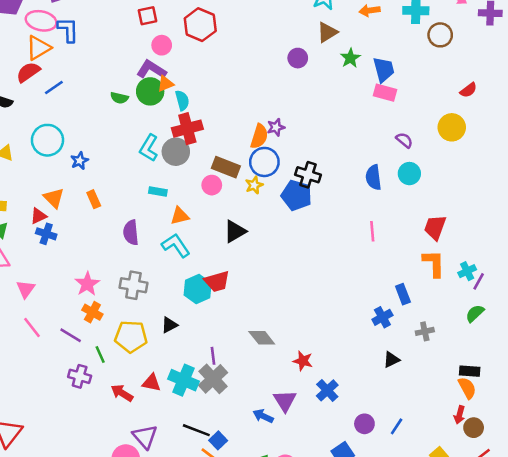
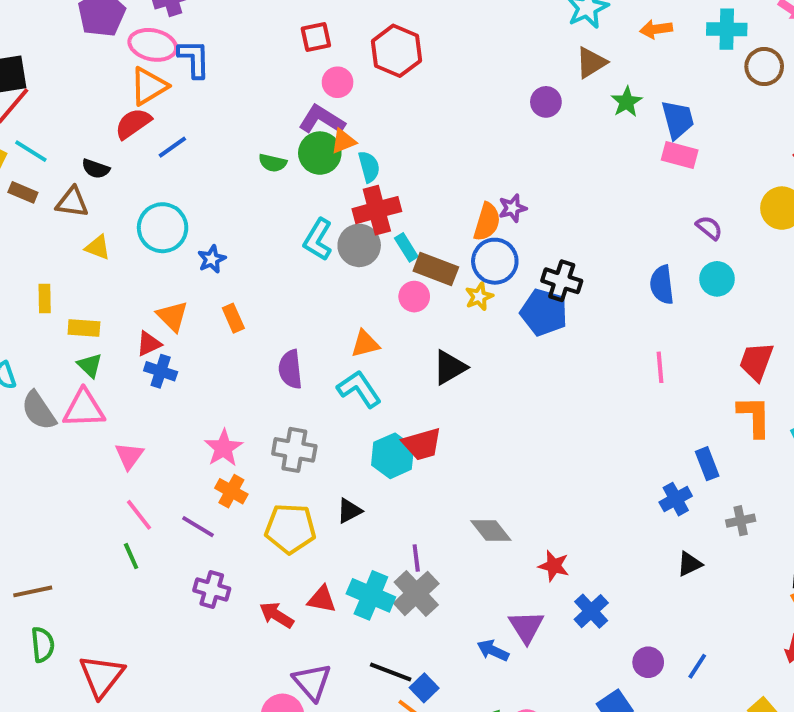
cyan rectangle: (158, 191) -> (406, 247), moved, turned 48
green line: (100, 354) -> (131, 556), moved

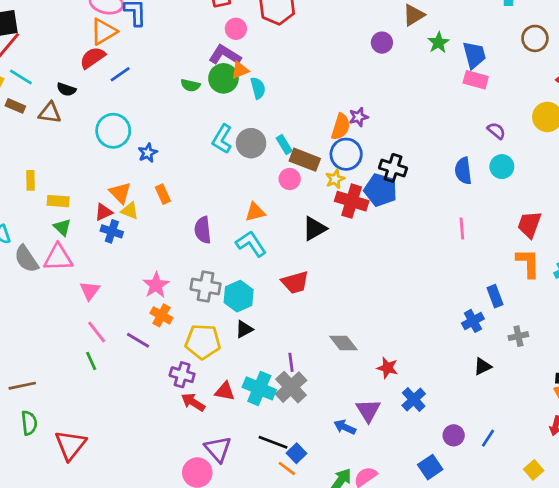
brown circle: (764, 67) -> (535, 38), moved
red cross: (377, 210) -> (352, 201), moved, turned 32
yellow triangle: (98, 247) -> (130, 211), moved
cyan hexagon: (393, 456) -> (239, 296), moved
purple cross: (212, 589) -> (182, 375), moved

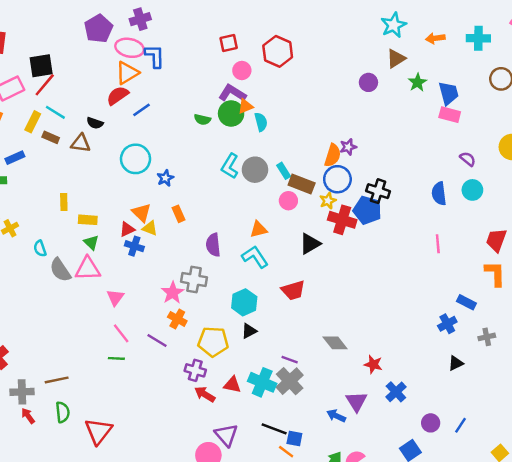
gray cross: (206, 286) -> (194, 280), moved
blue rectangle: (495, 296) -> (466, 302), turned -42
green line: (91, 361) -> (116, 358), turned -63
purple line: (291, 362) -> (290, 360), turned -63
blue square: (297, 453) -> (294, 438), turned -35

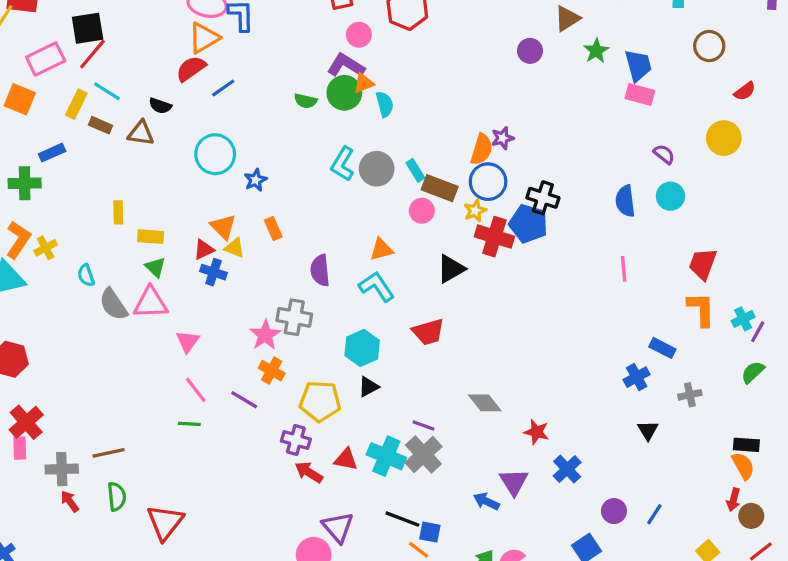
black triangle: (456, 363) -> (648, 430), turned -35

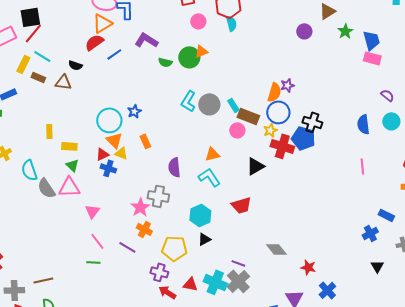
purple L-shape: (346, 65) -> (146, 40), moved
cyan semicircle: (385, 104) -> (231, 23), moved
cyan circle: (215, 154) -> (109, 120), moved
cyan semicircle: (86, 275) -> (29, 170), size x1.5

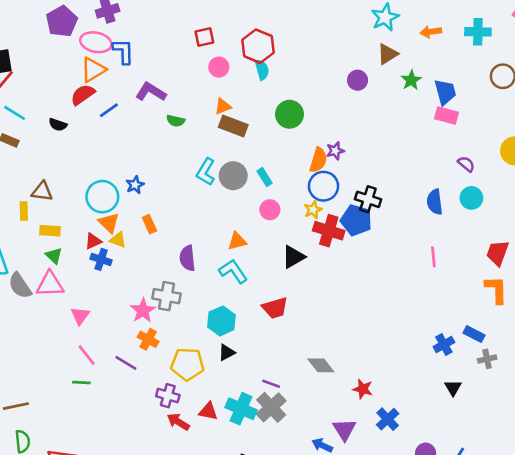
green circle: (189, 57) -> (289, 114), moved
brown triangle: (63, 82) -> (42, 191), moved
brown rectangle: (248, 116) -> (233, 126), moved
blue rectangle: (386, 215) -> (474, 334), moved

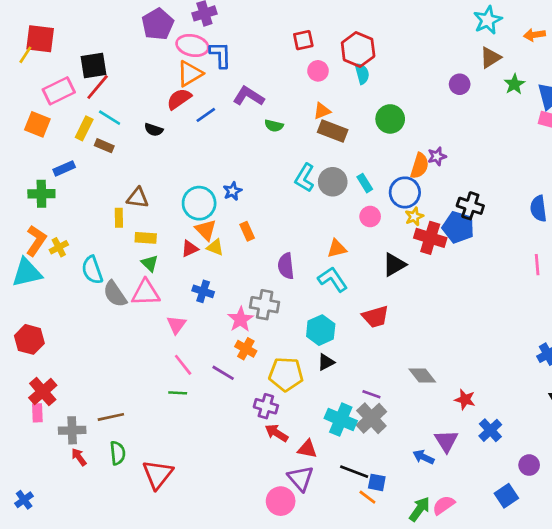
blue circle: (323, 186) -> (405, 192), moved
blue cross: (101, 259) -> (203, 291), moved
red triangle: (208, 411) -> (307, 449), moved

